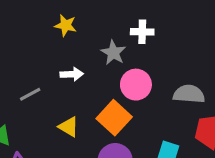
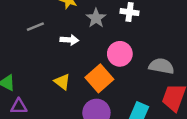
gray star: (113, 53) -> (96, 18), moved
gray line: (30, 94) -> (35, 27), moved

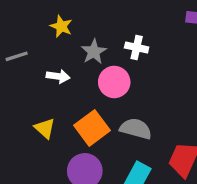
pink circle: (120, 54) -> (114, 82), moved
gray semicircle: (161, 66) -> (136, 129), moved

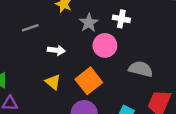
white arrow: (58, 76) -> (56, 50), moved
gray semicircle: (136, 129) -> (141, 69), moved

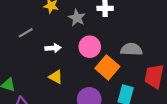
pink circle: (105, 45) -> (90, 47), moved
orange square: (89, 81) -> (107, 67), moved

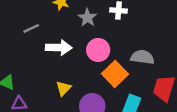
white arrow: (53, 48) -> (59, 48), size x1.5
yellow triangle: (56, 77) -> (63, 88), moved, turned 40

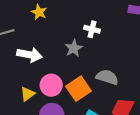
gray star: (87, 18) -> (74, 48), moved
pink circle: (98, 50) -> (51, 85), moved

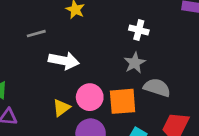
gray star: (74, 48) -> (135, 63), moved
orange square: (78, 89) -> (123, 101), turned 30

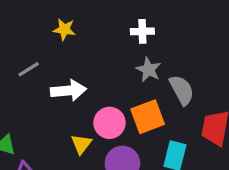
gray semicircle: (157, 88) -> (182, 90), turned 60

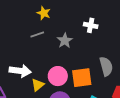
gray line: (29, 69) -> (37, 34), moved
gray star: (149, 70) -> (65, 41), moved
white arrow: (68, 90) -> (20, 71), moved

